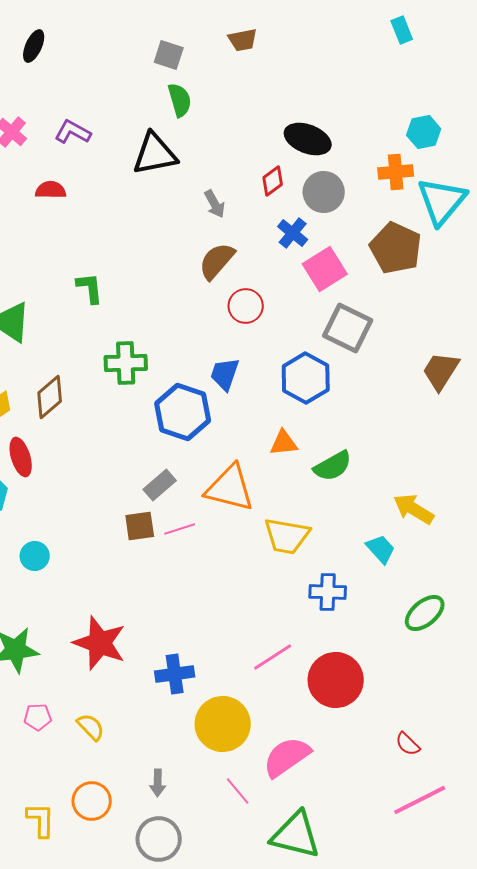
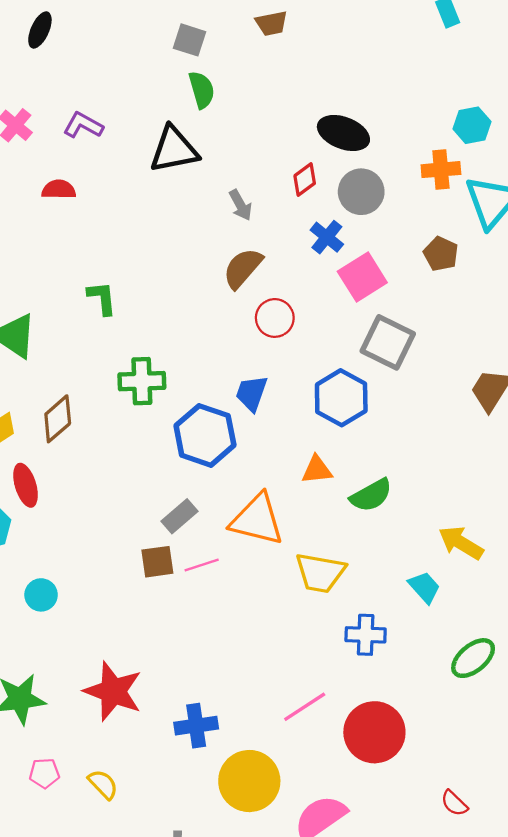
brown pentagon: (396, 248) -> (441, 254), size x0.6

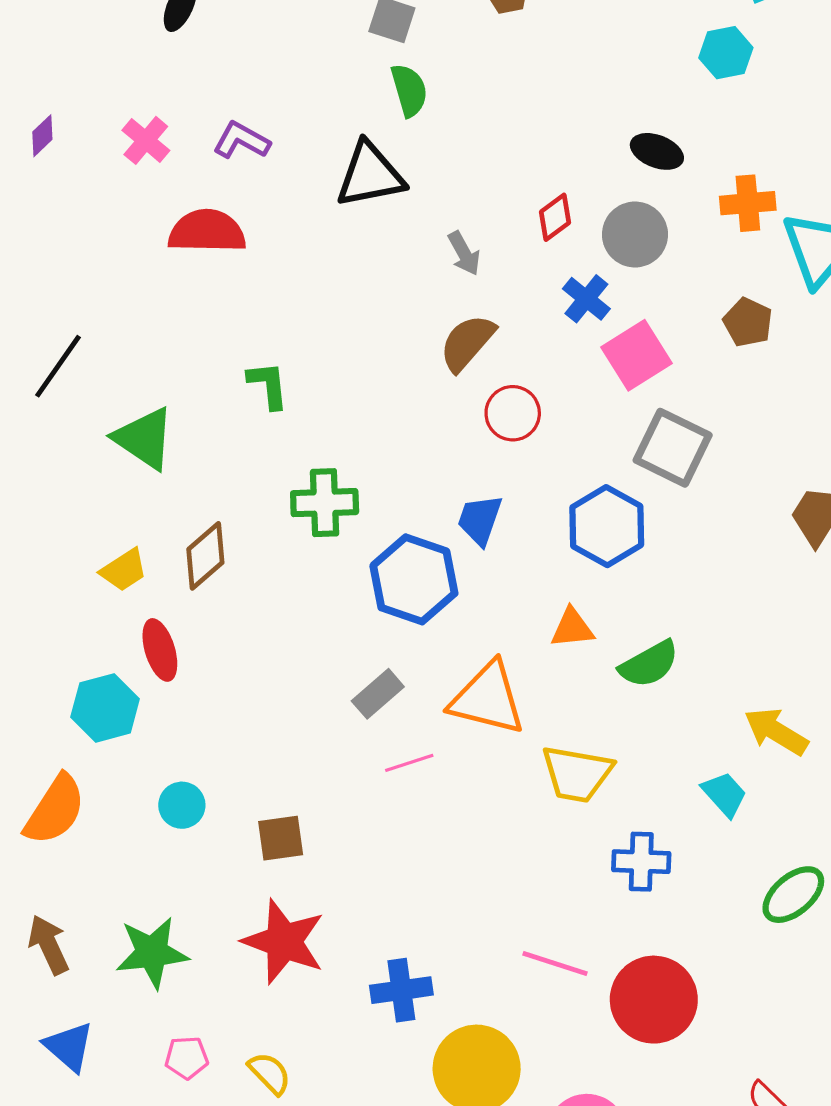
cyan hexagon: (472, 125) -> (726, 53), moved
black ellipse: (343, 133) -> (657, 151), moved, size x0.7
red semicircle: (59, 189) -> (207, 231), size x1.6
brown square: (157, 562) -> (281, 838), moved
pink line: (305, 707) -> (555, 964), turned 51

